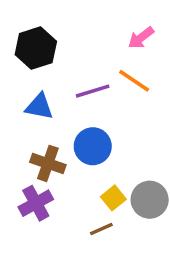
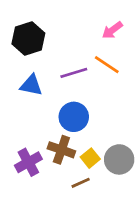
brown cross: (48, 163) -> (61, 150), moved

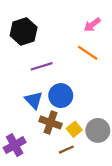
purple line: (74, 73) -> (42, 66), moved
blue triangle: (31, 85) -> (34, 100), moved, turned 36
purple cross: (28, 162) -> (15, 145), moved

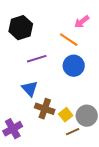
orange line: (88, 53) -> (69, 40), moved
blue circle: (61, 96) -> (74, 66), moved
brown line: (66, 150) -> (73, 132), moved

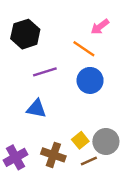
blue triangle: (30, 89) -> (36, 109), turned -36
brown cross: (45, 109) -> (53, 155), moved

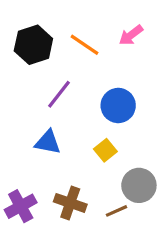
orange line: (84, 49) -> (85, 45), moved
purple line: (45, 72) -> (59, 94), turned -35
yellow square: (80, 140) -> (105, 150), moved

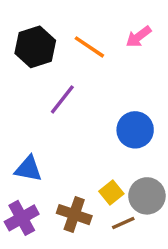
blue circle: (118, 105) -> (135, 130), moved
blue triangle: (48, 142) -> (28, 169), moved
yellow square: (105, 150) -> (111, 193), moved

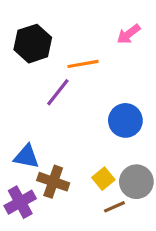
orange line: (89, 47) -> (83, 64), moved, turned -44
brown cross: (74, 215) -> (53, 182), moved

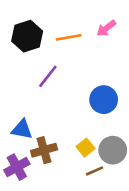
orange line: (83, 64) -> (69, 37), moved
brown cross: (53, 182) -> (44, 150), turned -35

